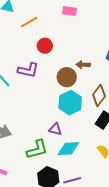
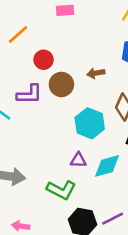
brown circle: (67, 77) -> (61, 84), moved
green L-shape: (37, 149) -> (61, 190), turned 55
cyan diamond: (68, 149) -> (107, 166), moved

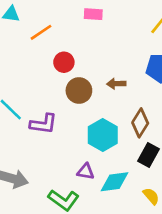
purple L-shape: (29, 94) -> (43, 124), moved

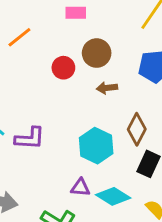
red circle: (64, 62) -> (63, 68), moved
brown circle: (79, 91) -> (97, 53), moved
cyan diamond: (114, 182) -> (113, 196), turned 44

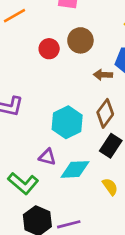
brown arrow: (107, 88) -> (103, 75), moved
cyan diamond: (113, 196) -> (75, 169), turned -44

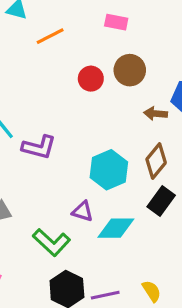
yellow semicircle: (110, 187) -> (152, 291), moved

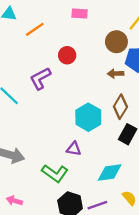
brown circle: (130, 70) -> (116, 42), moved
purple L-shape: (39, 147) -> (40, 78), moved, turned 145
cyan diamond: (116, 228) -> (110, 172), moved

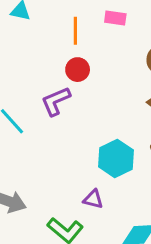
orange line: (35, 29) -> (75, 31), moved, turned -60
red circle: (67, 55) -> (78, 70), moved

